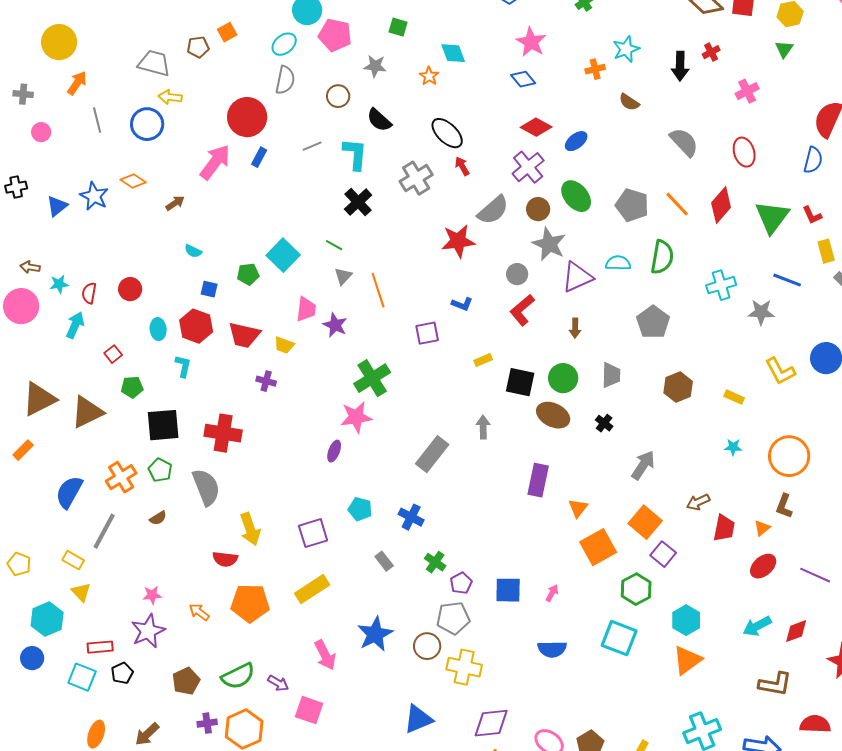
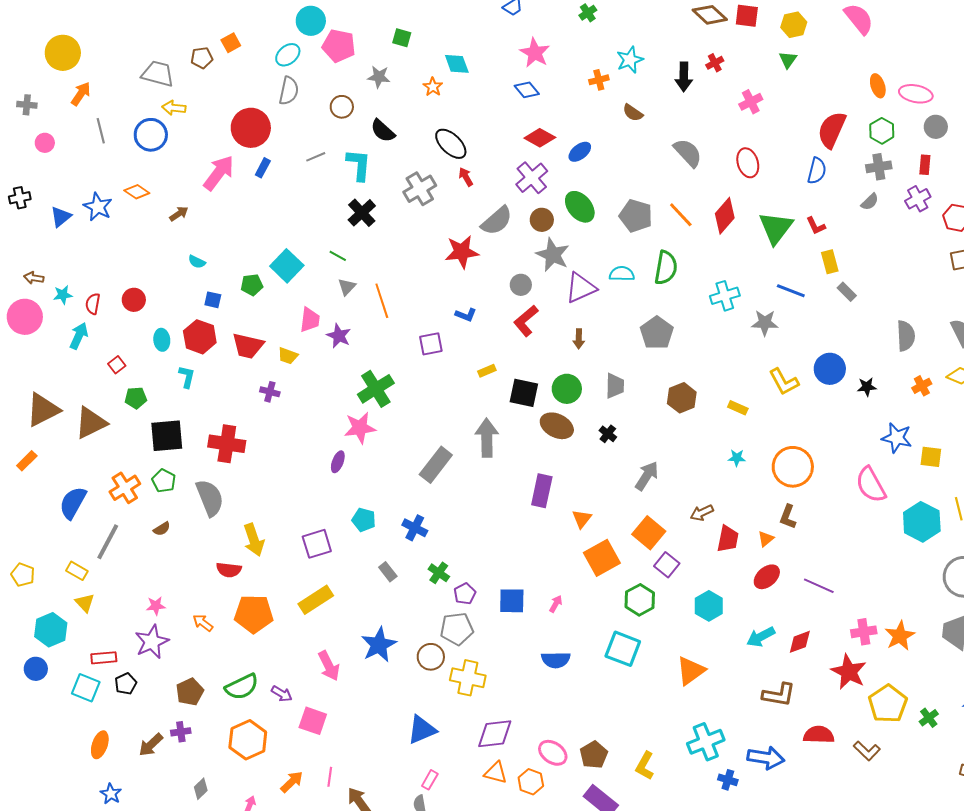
gray arrow: (483, 427) -> (487, 438), size x1.6
cyan hexagon: (686, 620) -> (709, 606), moved
purple cross: (207, 723) -> (181, 732), moved

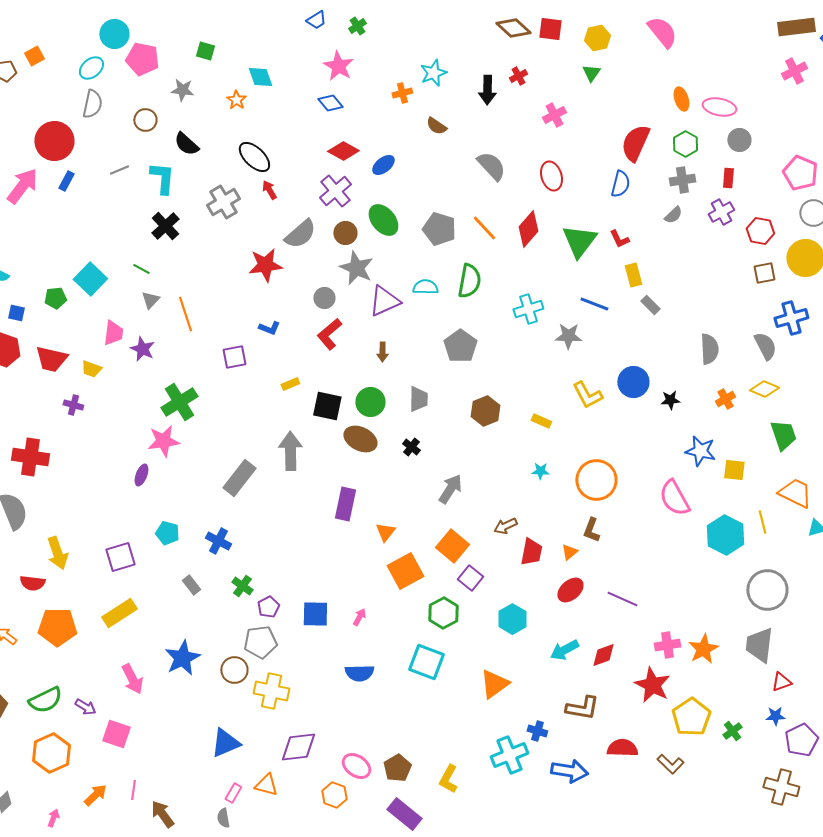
green cross: (588, 13) -> (357, 26), moved
orange triangle: (496, 773) -> (266, 785), moved
blue cross: (728, 780) -> (537, 731), moved

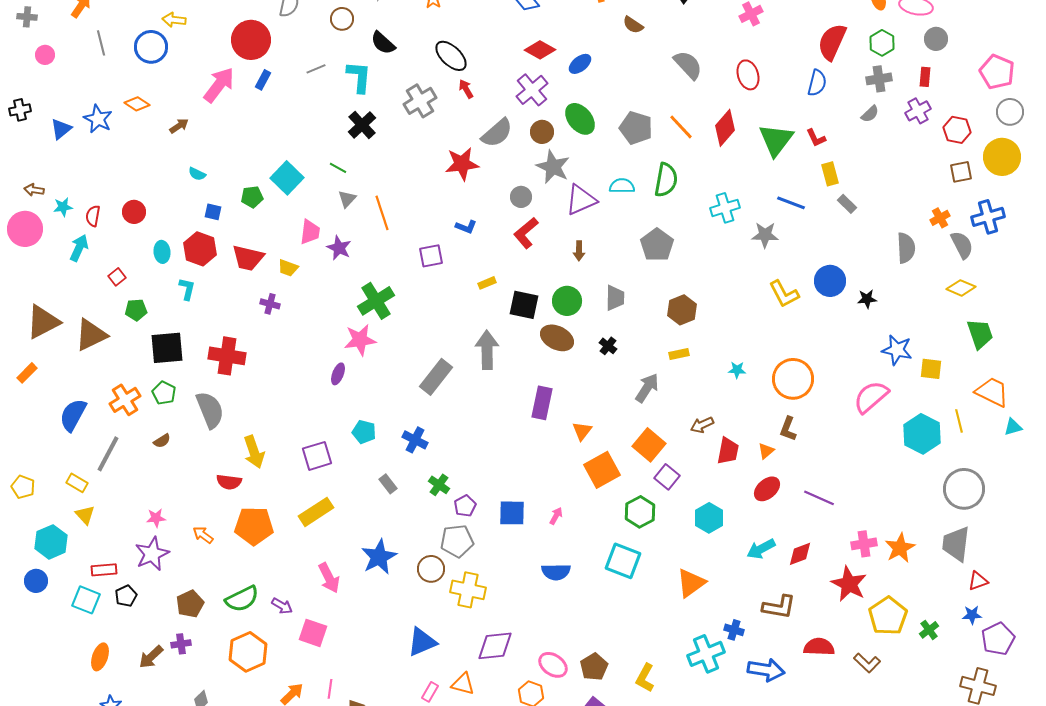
orange cross: (725, 399) -> (940, 218), moved
yellow rectangle: (541, 421) -> (679, 354), moved, turned -36
pink semicircle: (674, 498) -> (871, 397), turned 78

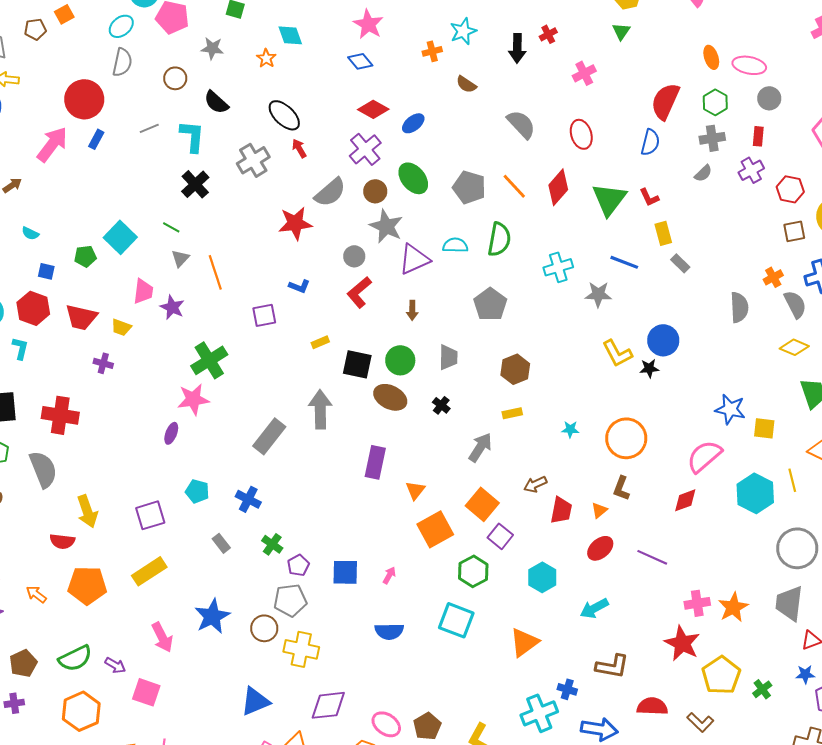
black star: (867, 299) -> (649, 368), moved
red diamond: (800, 554) -> (685, 500), moved

